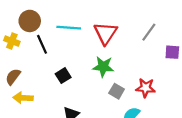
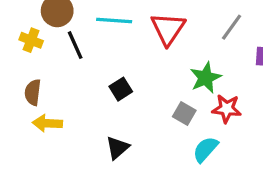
green star: (103, 67) -> (205, 78), moved, turned -30
black square: (63, 76) -> (121, 89), moved
brown semicircle: (13, 77) -> (33, 92), turned -30

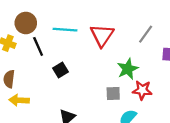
black square: (121, 89) -> (61, 70), moved
gray square: (184, 113) -> (113, 94), turned -32

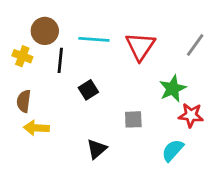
black line: (38, 46) -> (60, 60), turned 30
gray square: (113, 94) -> (133, 119), moved

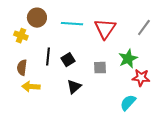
black line: (60, 60) -> (48, 57), moved
gray square: (133, 119) -> (100, 68), moved
black triangle: (97, 149) -> (74, 87), moved

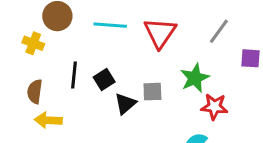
black triangle: (74, 87) -> (125, 104), moved

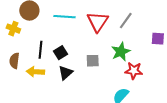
gray line: (219, 31) -> (126, 21), moved
black triangle: (125, 104) -> (66, 73), moved
yellow arrow: (48, 120) -> (35, 72), moved

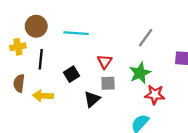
red triangle: (98, 22) -> (105, 62), moved, size x0.6
yellow cross: (13, 29) -> (18, 47), turned -32
black line: (40, 50) -> (41, 59), moved
black triangle: (66, 73) -> (92, 99), moved

